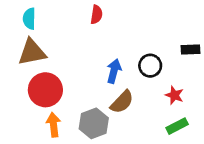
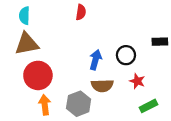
red star: (174, 95) -> (137, 81), moved
brown semicircle: (122, 102) -> (102, 86), turned 45

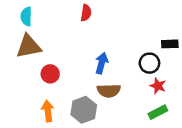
black circle: (126, 55) -> (149, 63), moved
red circle: (38, 75) -> (50, 74), moved, size x0.6
red star: (137, 81) -> (158, 86), moved

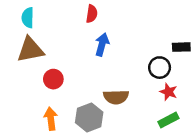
blue arrow: (102, 63) -> (102, 45), moved

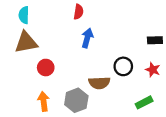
black circle: (160, 68) -> (123, 66), moved
red star: (168, 92) -> (153, 70), moved

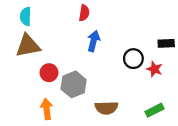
black circle: (123, 66) -> (133, 59), moved
red star: (153, 70) -> (154, 69), moved
brown semicircle: (99, 83) -> (106, 108), moved
gray hexagon: (76, 100) -> (74, 84), moved

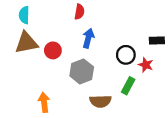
red circle: (49, 73) -> (53, 50), moved
gray hexagon: (74, 84) -> (82, 71), moved
green rectangle: (154, 110) -> (128, 86), moved, turned -35

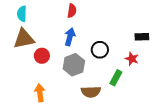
blue arrow: (88, 38) -> (70, 37), moved
red circle: (53, 50) -> (42, 56), moved
black circle: (126, 55) -> (100, 50), moved

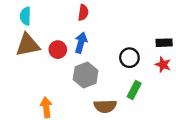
black circle: (100, 50) -> (129, 58), moved
red circle: (42, 56) -> (58, 50), moved
red star: (132, 59) -> (163, 65), moved

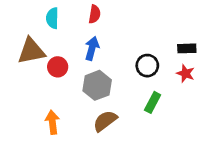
cyan semicircle: (25, 16) -> (52, 18), moved
red circle: (58, 50) -> (58, 67), moved
brown semicircle: (105, 106) -> (105, 121), moved, turned 145

